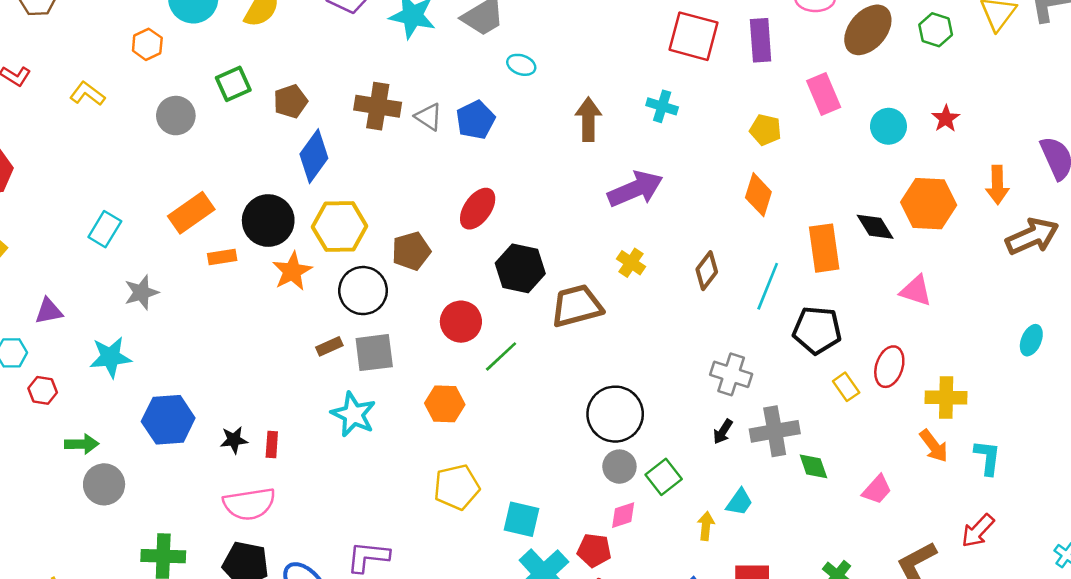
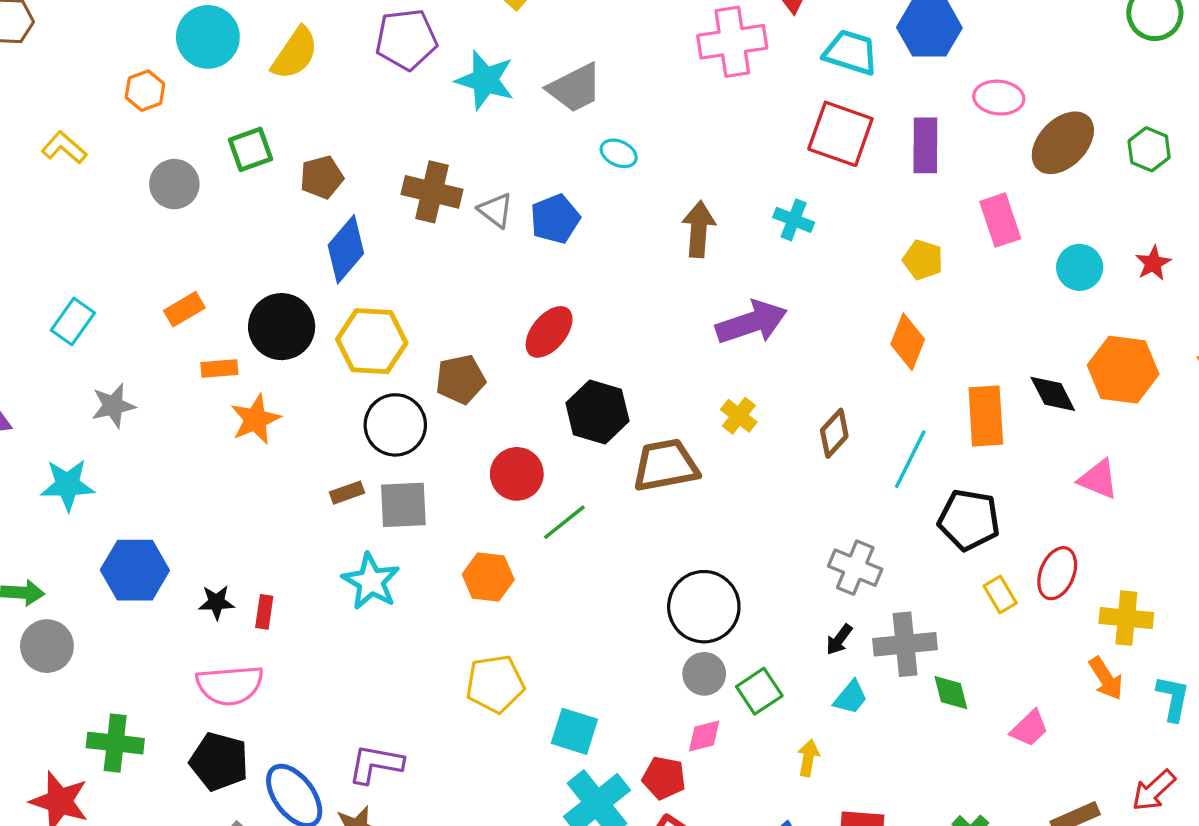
orange rectangle: (191, 213) -> (184, 309), size x0.7
orange star: (292, 271) -> (255, 419), moved
cyan trapezoid: (739, 502) -> (851, 697), moved

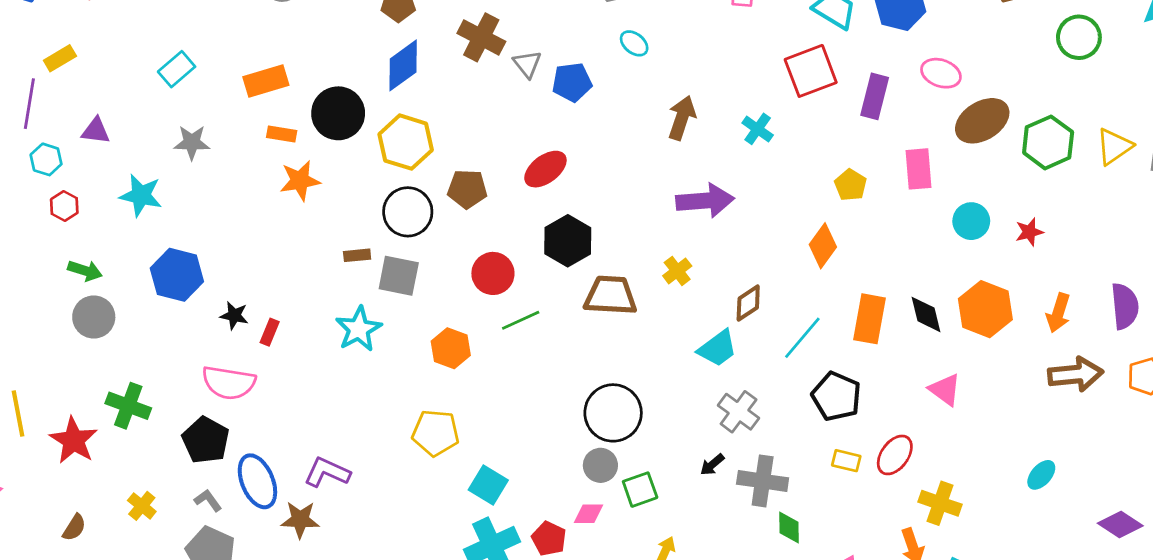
red square: (840, 134) -> (811, 71), turned 36
green hexagon: (1149, 149) -> (1048, 142), size x1.5
orange rectangle: (184, 309) -> (266, 81), size x1.4
yellow rectangle: (1000, 595) -> (846, 461), turned -60
cyan trapezoid: (851, 697) -> (718, 348), moved, size x1.4

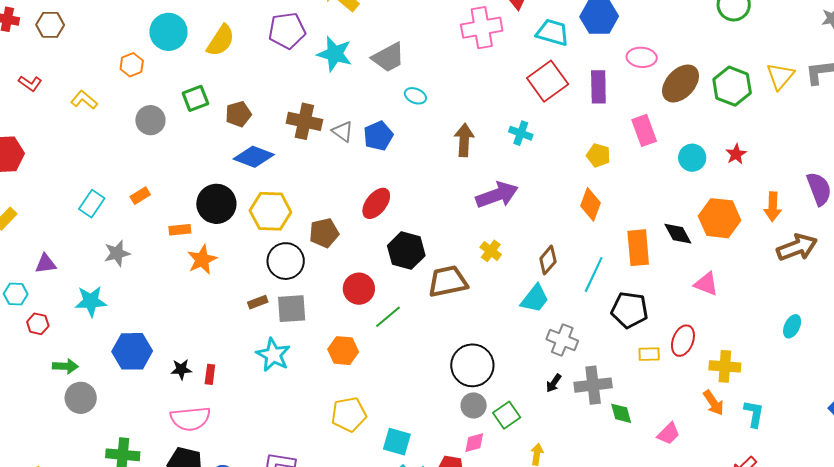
blue diamond: (403, 65) -> (254, 157), turned 72
orange rectangle: (266, 81) -> (140, 196), moved, size x0.6

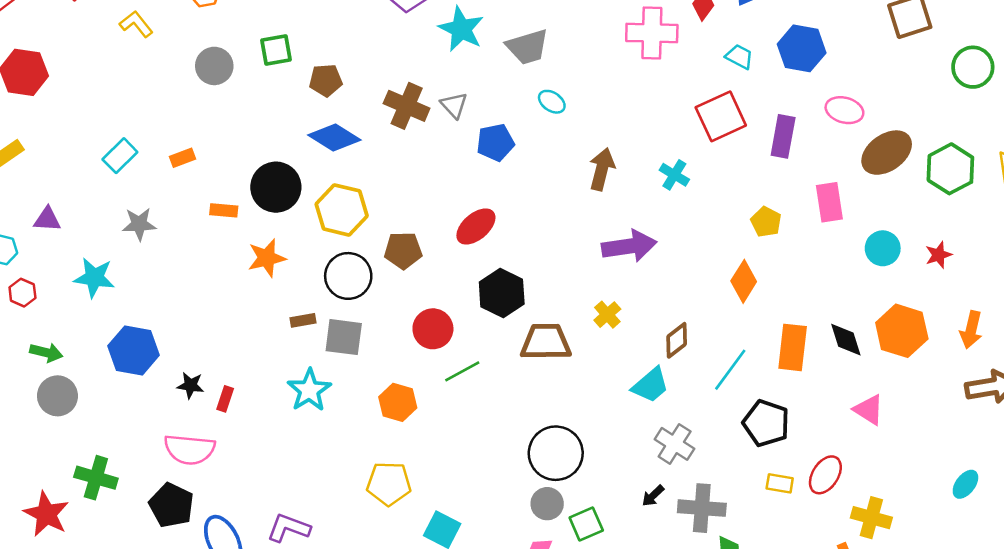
cyan trapezoid: (553, 32) -> (739, 57), size x0.7
gray triangle: (343, 131) -> (454, 105), moved
orange star: (202, 260) -> (267, 258), moved

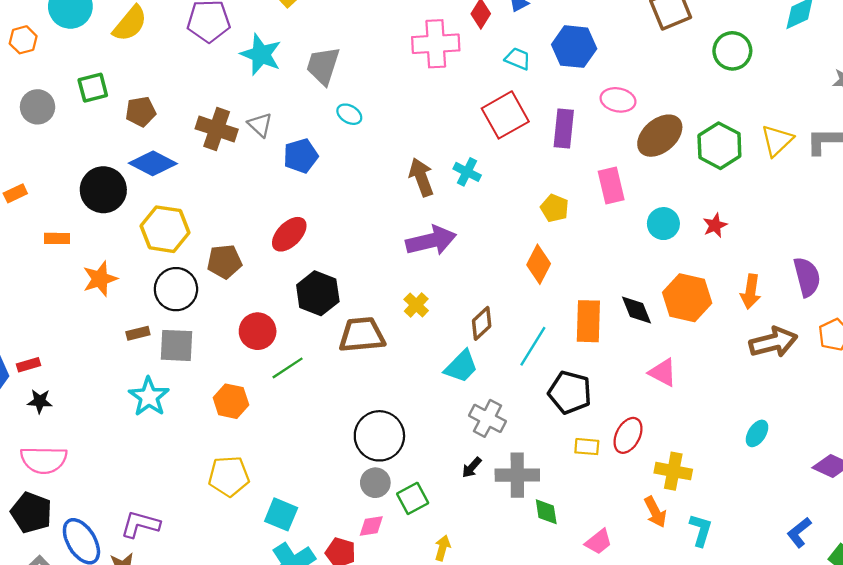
gray trapezoid: (528, 47) -> (323, 66), turned 129
brown arrow: (602, 169) -> (421, 177), moved, turned -30
black circle: (276, 187) -> (103, 190), moved
red rectangle: (225, 399) -> (28, 365), moved, turned 60

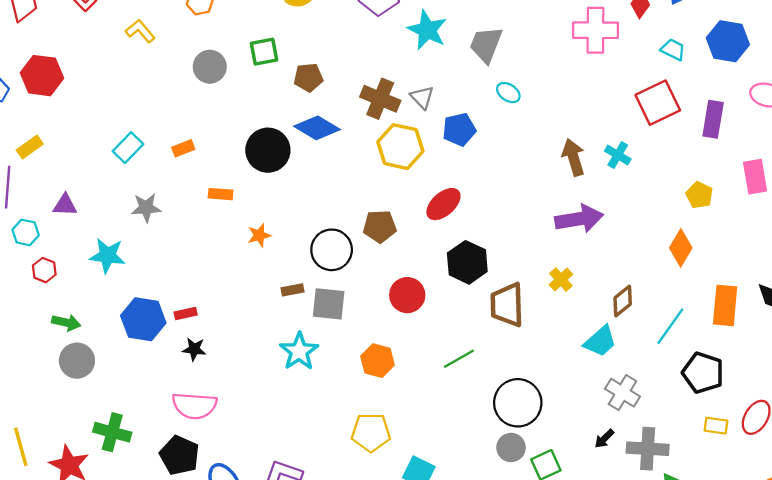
yellow hexagon: (165, 229) -> (400, 147), moved
orange star: (100, 279) -> (259, 235), size x0.7
brown trapezoid: (362, 335) -> (507, 305), turned -90
green line: (288, 368) -> (459, 359), moved

